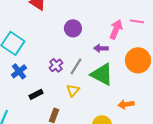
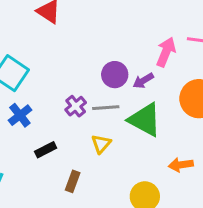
purple circle: (73, 28) -> (115, 75), moved
purple arrow: (101, 48) -> (143, 81), turned -32
gray line: (76, 66) -> (106, 108), turned 54

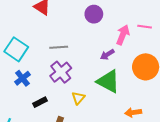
purple circle: (115, 75) -> (94, 14), moved
purple cross: (76, 106) -> (61, 72), size x1.5
gray line: (106, 108) -> (59, 47), moved

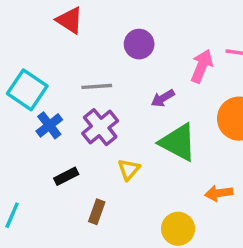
purple circle: (94, 14) -> (139, 44), moved
purple arrow: (107, 54) -> (163, 98), moved
blue cross: (22, 78) -> (49, 125), moved

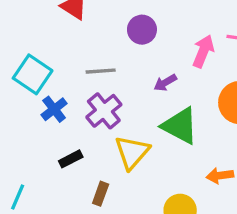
yellow triangle: (129, 169) -> (132, 152), size x1.6

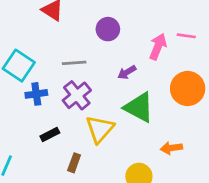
blue cross: (54, 109) -> (36, 94), turned 30

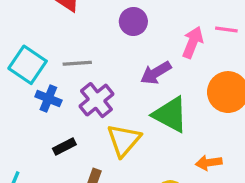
gray line: (74, 63) -> (77, 63), moved
purple arrow: (127, 72) -> (156, 73), size x1.4
blue cross: (36, 94) -> (48, 98), turned 30

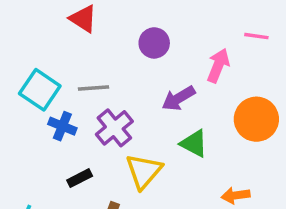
pink line: (226, 30) -> (256, 36), moved
green triangle: (170, 114) -> (194, 143), size x0.7

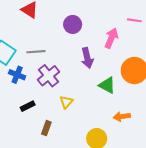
purple arrow: (178, 98) -> (87, 58), turned -72
green triangle: (194, 143) -> (107, 85), moved
yellow triangle: (144, 171) -> (66, 102), size x0.6

